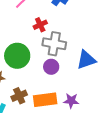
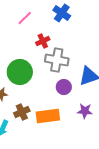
purple circle: (51, 67) -> (64, 87), moved
purple star: (71, 101) -> (85, 111), moved

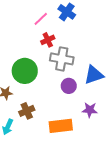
pink line: (25, 18) -> (41, 19), moved
orange rectangle: (48, 116) -> (61, 126), moved

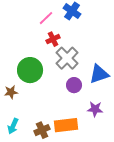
gray cross: (62, 59) -> (67, 58), turned 35
brown cross: (27, 111) -> (42, 130), moved

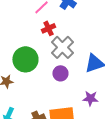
purple circle: (74, 85) -> (60, 73), moved

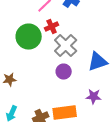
green circle: (25, 59) -> (29, 37), moved

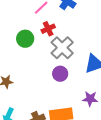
green circle: (29, 37) -> (25, 39), size x0.7

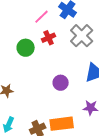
gray cross: (62, 48) -> (82, 36), moved

